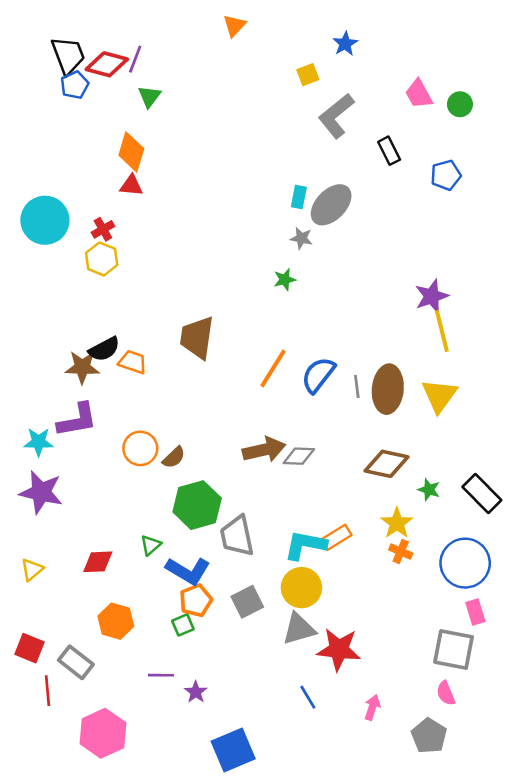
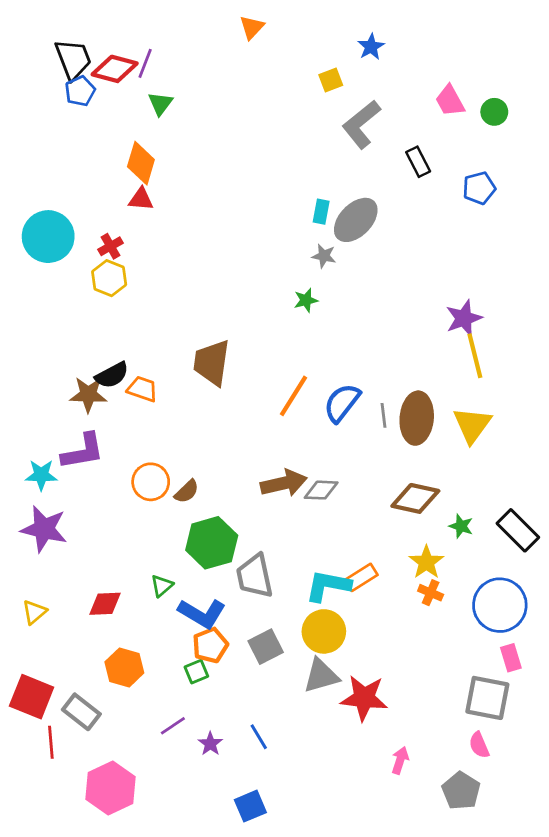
red square: (29, 648) -> (32, 697), size x1.4
purple line: (161, 675) -> (173, 726), turned -35
blue line: (308, 697) -> (259, 737), moved
blue square: (233, 750) -> (250, 806), size x0.7

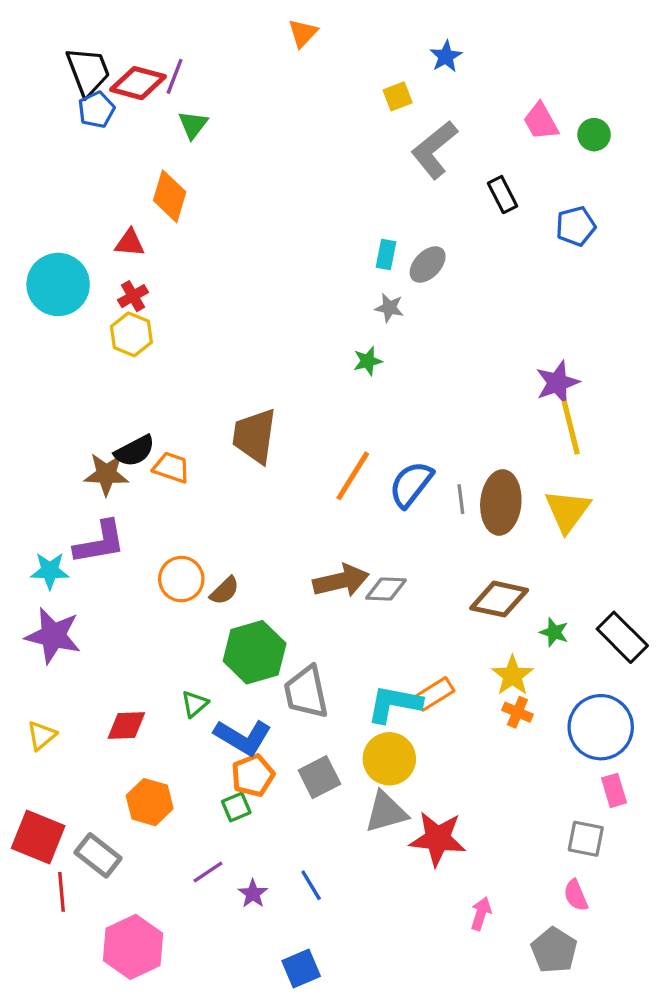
red triangle: (141, 199) -> (130, 243), moved
gray ellipse: (356, 220) -> (428, 264), size x0.7
gray square: (487, 698) -> (586, 839), size x0.7

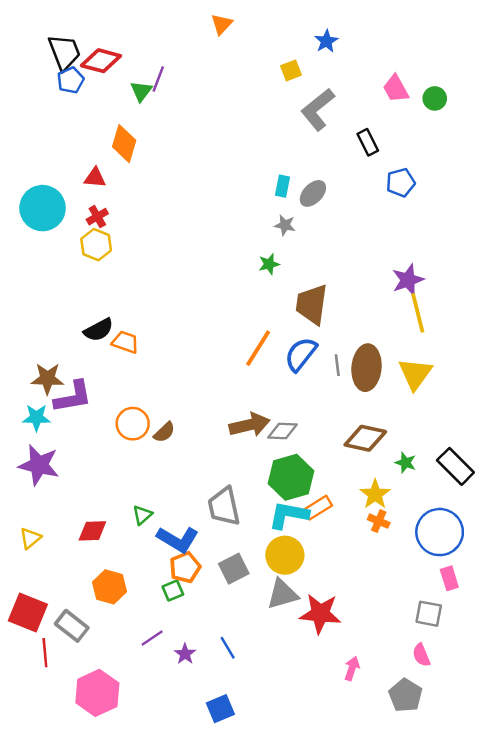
purple line: (175, 76) -> (158, 79), moved
blue pentagon: (576, 226) -> (401, 182), moved
brown trapezoid: (255, 436) -> (312, 304), moved
brown star: (106, 474) -> (47, 379), moved
green hexagon: (255, 652) -> (291, 477), moved

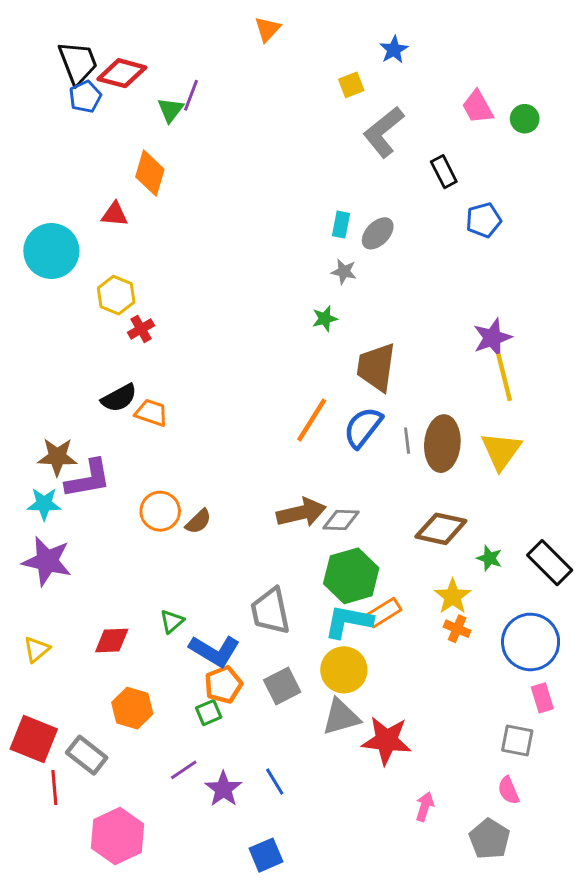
red cross: (97, 217) -> (141, 329), moved
purple star: (185, 654) -> (223, 789), size x1.4

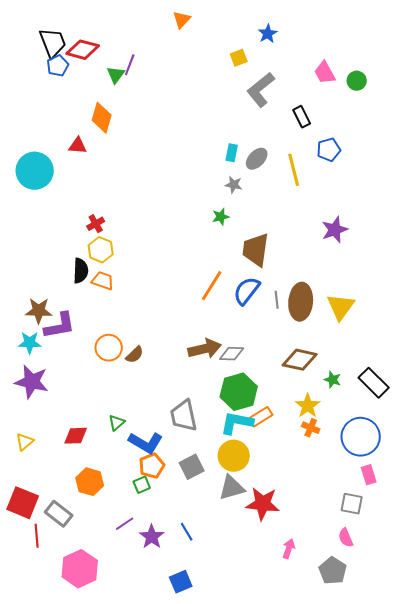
yellow hexagon: (116, 295) -> (101, 250), moved
yellow line: (504, 377) -> (294, 170), moved
black semicircle: (119, 398) -> (81, 271), turned -60

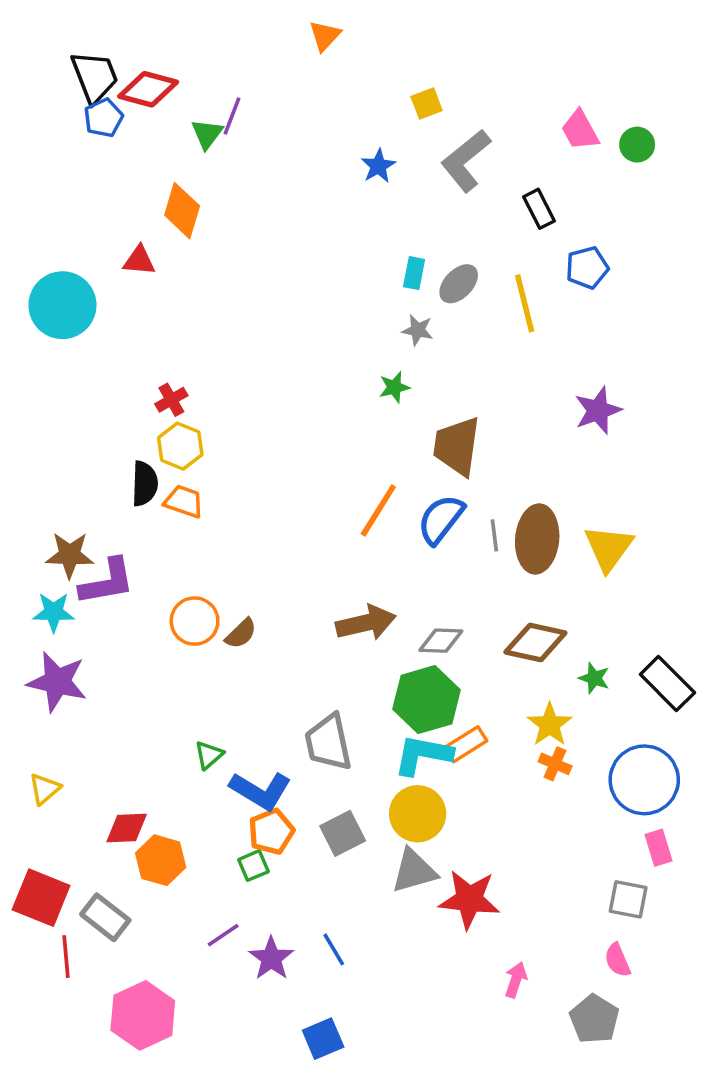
blue star: (268, 34) -> (378, 166), moved
gray diamond: (232, 354) -> (441, 641), moved
red diamond: (76, 436) -> (127, 828), moved

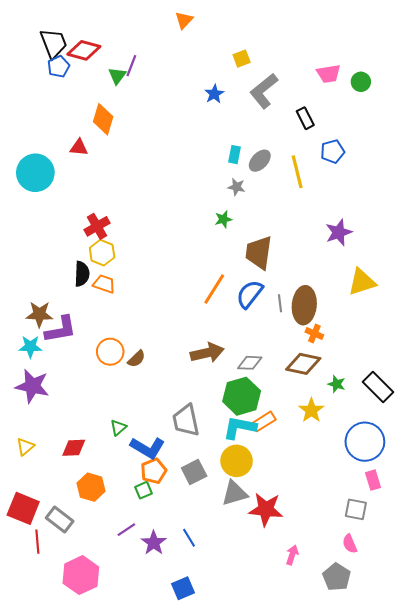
pink trapezoid: (580, 130) -> (329, 74), turned -70
red cross: (171, 400) -> (97, 226), size x1.4
yellow triangle: (609, 548) -> (362, 282), moved, turned 36
orange cross: (555, 764) -> (314, 333), moved
red diamond: (127, 828) -> (74, 448), moved

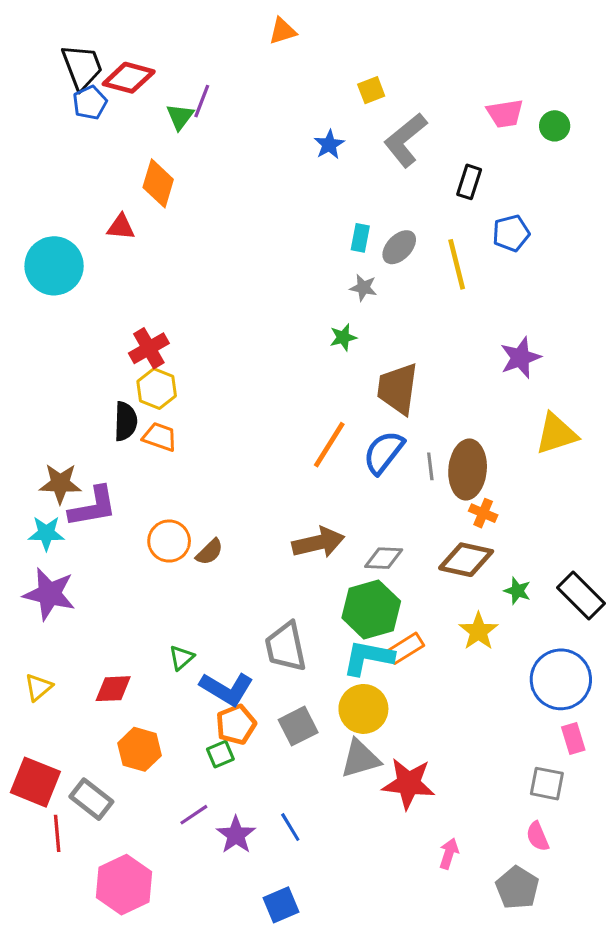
orange triangle: (184, 20) -> (283, 31), turned 30
black rectangle: (305, 118) -> (469, 182), turned 45

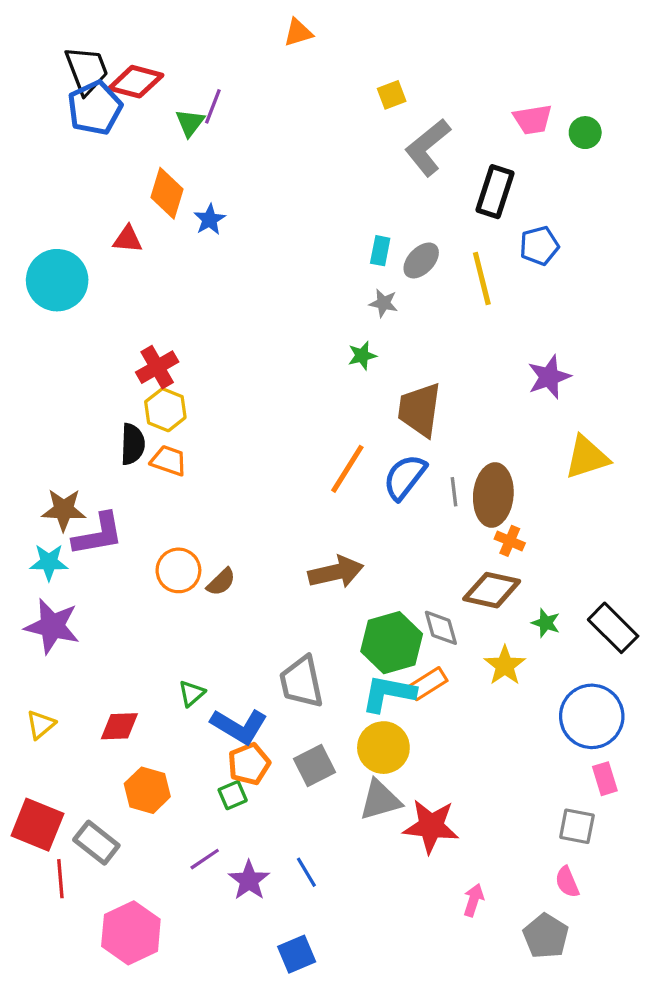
blue pentagon: (90, 103) -> (95, 108), size x1.5
blue star: (329, 145) -> (210, 219), moved
black rectangle: (469, 182) -> (495, 192), size x1.4
gray diamond: (384, 558) -> (441, 628), moved, turned 72

